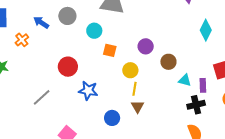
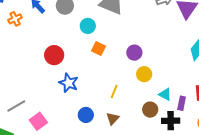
brown circle: (168, 62) -> (150, 110), moved
yellow circle: (130, 70) -> (144, 74), moved
gray line: (42, 97) -> (16, 106), moved
brown triangle: (138, 107) -> (113, 118), moved

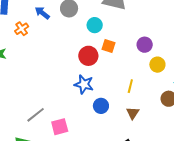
red circle: (54, 55) -> (88, 56), moved
blue circle: (86, 115) -> (101, 106), moved
pink square: (38, 121) -> (60, 127), turned 30

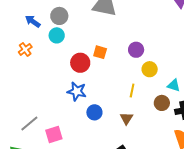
cyan circle: (95, 25) -> (57, 35), moved
orange cross: (22, 29) -> (25, 49), moved
yellow line: (130, 86) -> (132, 91), moved

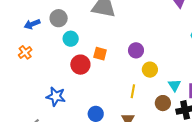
blue arrow: (33, 21) -> (32, 24), turned -56
cyan circle: (57, 35) -> (71, 39), moved
cyan triangle: (174, 85) -> (174, 85), turned 40
blue star: (77, 91) -> (56, 96), moved

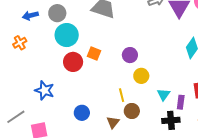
cyan circle: (71, 39) -> (67, 35), size x1.5
yellow line: (133, 91) -> (122, 95), turned -32
brown circle: (163, 103) -> (132, 111), moved

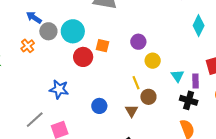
gray circle: (57, 13) -> (48, 31), moved
blue arrow: (30, 16) -> (34, 17), turned 56
black cross: (171, 120) -> (189, 100), turned 30

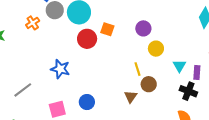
blue circle: (99, 106) -> (87, 102), moved
gray line: (35, 120) -> (23, 90), moved

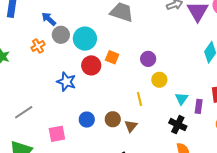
blue star: (60, 69) -> (66, 82), moved
brown circle: (149, 84) -> (113, 119), moved
black cross: (188, 91) -> (178, 125), moved
blue circle: (87, 102) -> (87, 120), moved

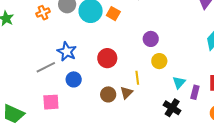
orange square: (112, 57) -> (113, 14), moved
red circle: (91, 65) -> (107, 58), moved
gray line: (24, 112) -> (46, 67), moved
blue circle: (87, 120) -> (74, 79), moved
brown triangle: (131, 126) -> (127, 93), moved

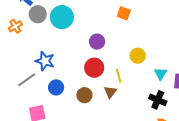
orange square: (113, 14) -> (124, 13), moved
purple circle: (151, 39) -> (97, 42), moved
red circle: (107, 58) -> (94, 68), moved
brown circle: (108, 94) -> (84, 95), moved

